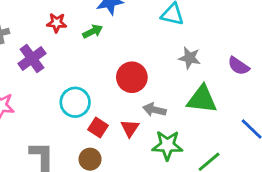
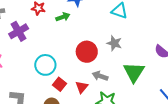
gray star: (190, 58) -> (114, 43), moved
green triangle: (202, 99) -> (134, 72), turned 50

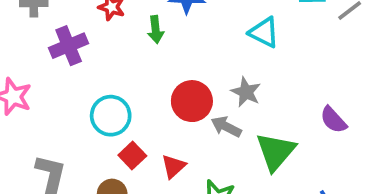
green arrow: (63, 17) -> (156, 30), turned 96
gray arrow: (100, 76) -> (226, 127), moved

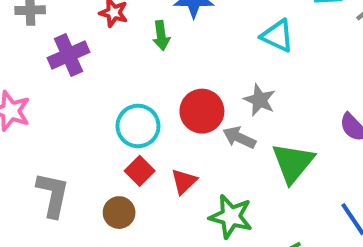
cyan circle: (111, 116) -> (138, 126), moved

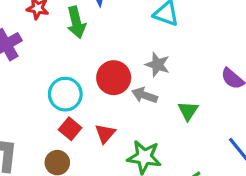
green arrow: (161, 36) -> (76, 22), size x1.4
green triangle: (293, 163) -> (188, 111), size x0.6

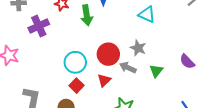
green triangle: (188, 111) -> (156, 71), moved
red triangle: (105, 133) -> (104, 80), moved

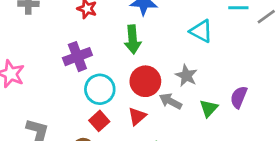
green arrow: (87, 15) -> (133, 40), moved
purple cross: (39, 26) -> (77, 57), moved
purple semicircle: (187, 62) -> (239, 97), moved, turned 63

